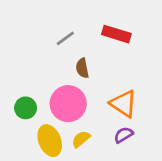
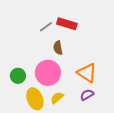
red rectangle: (116, 34) -> (67, 24), moved

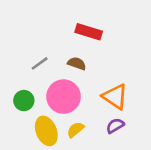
gray line: (46, 27) -> (40, 63), moved
brown semicircle: (58, 48) -> (77, 63), turned 120

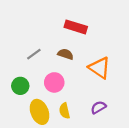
pink circle: (64, 97) -> (54, 82), size x0.7
orange triangle: (115, 97) -> (100, 68), moved
yellow semicircle: (75, 130) -> (64, 111), turned -63

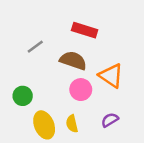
gray line: (34, 54) -> (35, 47), moved
brown semicircle: (66, 54) -> (73, 60), size x1.5
pink circle: (54, 82) -> (81, 90), moved

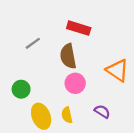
brown semicircle: (73, 60) -> (68, 56), turned -120
orange triangle: (111, 76) -> (117, 70), moved
purple semicircle: (110, 120) -> (102, 112), turned 63

